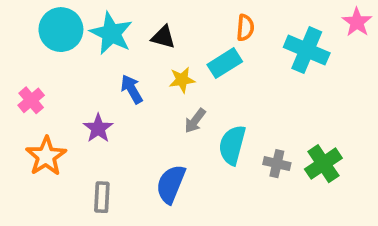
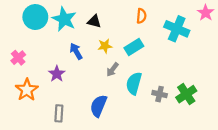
cyan rectangle: (225, 63) -> (134, 47), moved

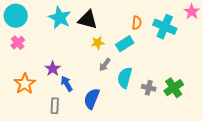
orange semicircle: (141, 16) -> (137, 23), moved
cyan circle: (35, 17) -> (16, 16), moved
black triangle: (94, 21) -> (88, 20), size x1.5
blue arrow: (76, 51) -> (67, 84), moved
pink cross: (18, 58) -> (18, 43), moved

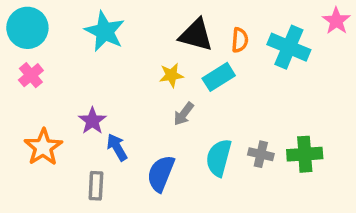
black triangle: (88, 20) -> (196, 35), moved
cyan semicircle: (125, 78) -> (219, 158), moved
green cross: (174, 88) -> (305, 154), turned 30

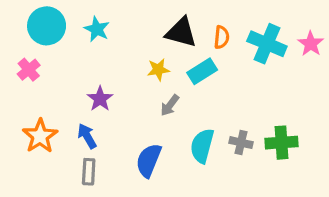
pink star: (336, 21) -> (311, 44), moved
cyan circle: (27, 28) -> (47, 26), moved
cyan star: (105, 31) -> (97, 29), size x0.7
purple star: (92, 121) -> (100, 99), moved
blue arrow: (117, 147) -> (87, 136), moved

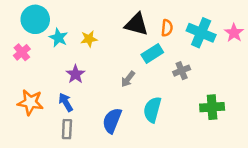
cyan star: (97, 29) -> (58, 38), moved
yellow star: (158, 70) -> (89, 39), moved
orange star: (40, 136) -> (30, 102), turned -30
gray cross: (241, 143) -> (182, 71), moved, turned -35

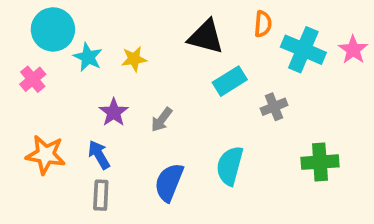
orange semicircle: (167, 28) -> (263, 24), moved
gray arrow: (128, 79) -> (162, 120), moved

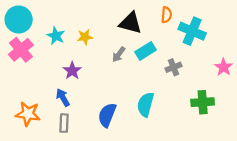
cyan circle: (53, 29) -> (19, 19), moved
pink star: (353, 50) -> (224, 67), moved
pink cross: (33, 79) -> (21, 50), size x1.5
gray arrow: (162, 120) -> (119, 54), moved
orange star: (46, 155) -> (28, 114), moved

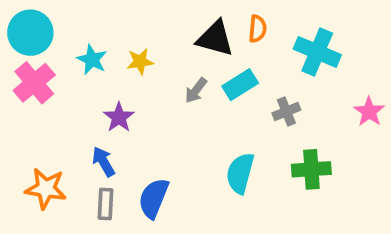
orange semicircle: (166, 15) -> (258, 29), moved
green cross: (203, 102) -> (311, 169), moved
blue semicircle: (107, 115) -> (154, 198), moved

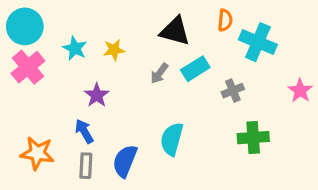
orange semicircle: (258, 29) -> (225, 20), moved
cyan semicircle: (240, 173) -> (172, 139), moved

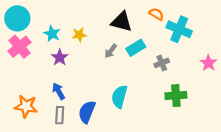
orange semicircle: (225, 20) -> (156, 14), turned -64
purple star: (97, 95) -> (60, 58), moved

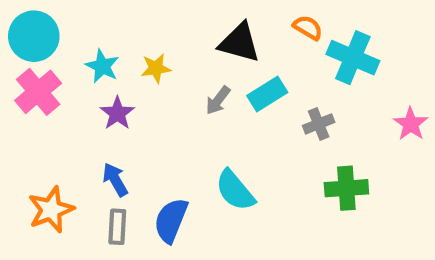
cyan semicircle: (119, 97) -> (235, 190), turned -55
orange star: (26, 106) -> (51, 210), turned -30

